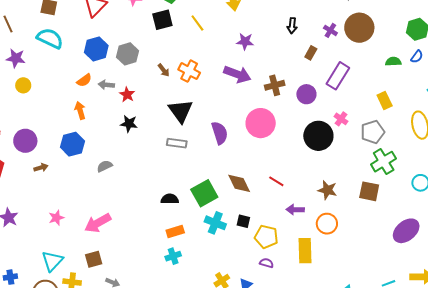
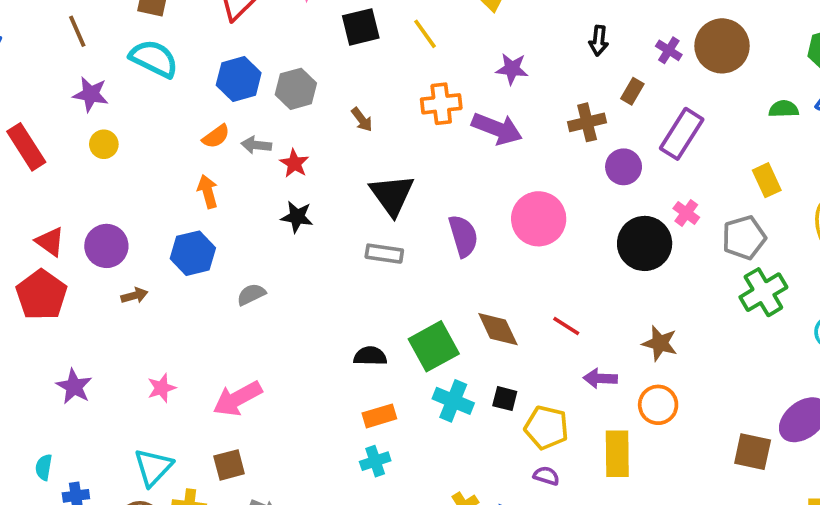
orange cross: (189, 71) -> (441, 104), moved, turned -35
brown cross: (275, 85) -> (587, 122), moved
brown square: (369, 191) -> (753, 452), moved

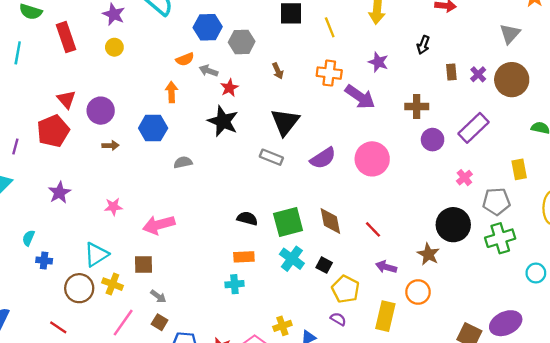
black arrow: (599, 41) -> (423, 45), moved
brown rectangle: (632, 91) -> (451, 72), moved, turned -49
black star: (297, 217) -> (223, 121), size x1.5
purple semicircle: (463, 236) -> (323, 158), turned 60
black circle: (645, 243) -> (453, 225), moved

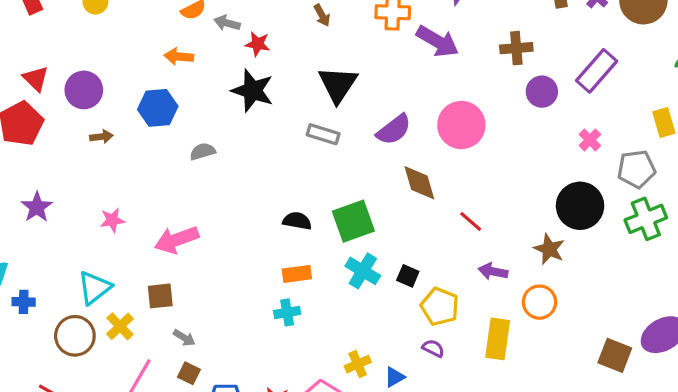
red star: (229, 88) -> (258, 44), turned -30
orange arrow: (171, 92) -> (179, 57), turned -78
brown diamond: (330, 221) -> (419, 183), moved
yellow cross: (112, 284) -> (120, 326), turned 30

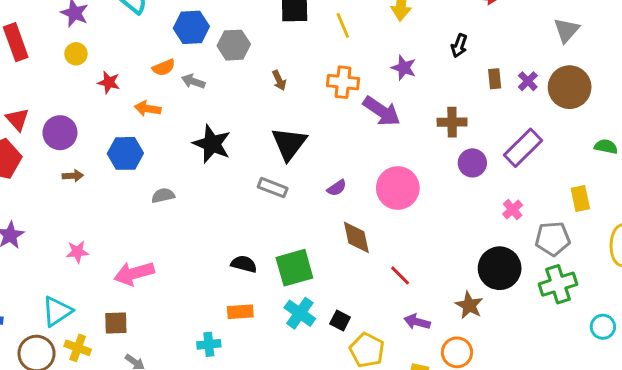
red star: (258, 44) -> (109, 82), moved
purple semicircle: (394, 130) -> (337, 188), size x0.6
cyan cross: (287, 312) -> (209, 344), moved
yellow cross: (120, 326) -> (78, 348), turned -30

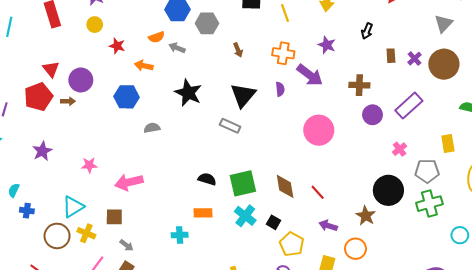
brown arrow: (73, 176) -> (68, 101), moved
purple semicircle: (337, 188) -> (280, 89), moved, turned -64
brown diamond: (356, 237) -> (285, 186), moved

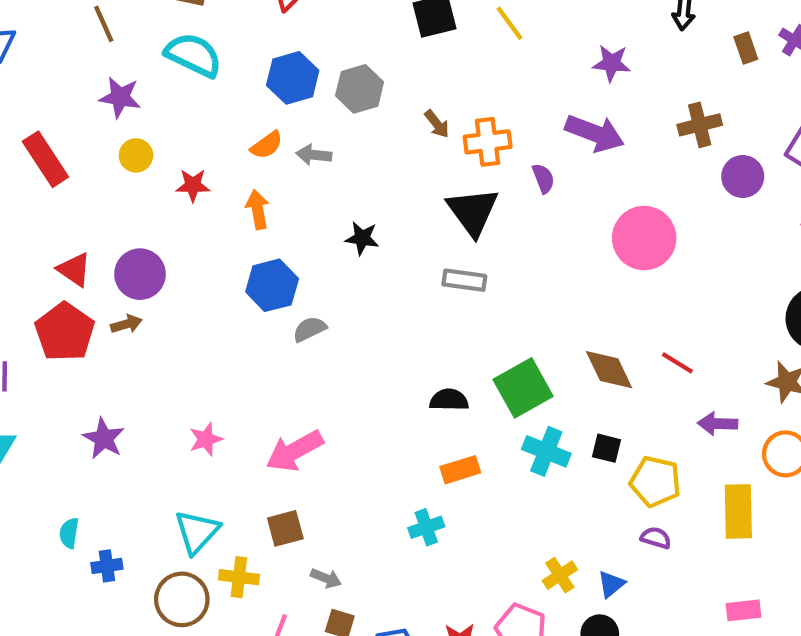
orange cross: (283, 53) -> (488, 142), moved
orange arrow: (144, 66) -> (258, 209), turned 84
black star: (188, 93) -> (362, 238), size x0.6
blue hexagon: (127, 97) -> (272, 285), moved

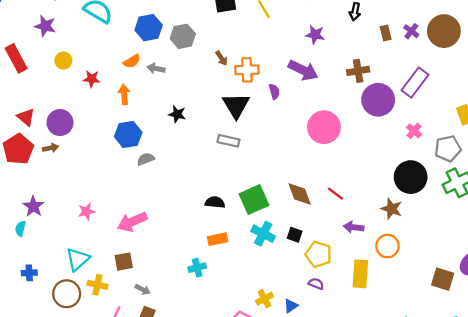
purple star: (120, 97) -> (45, 26), moved
purple circle: (743, 176) -> (378, 100), size x1.5
cyan semicircle: (69, 533) -> (20, 229), moved

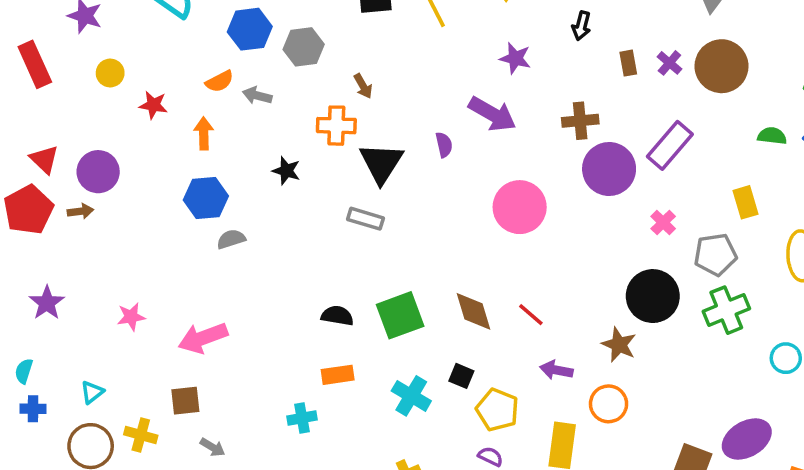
orange cross: (247, 70) -> (336, 126), moved
cyan semicircle: (20, 229) -> (24, 371), moved
cyan cross: (263, 234) -> (411, 396), moved
cyan triangle: (78, 259) -> (92, 392), moved, size x0.6

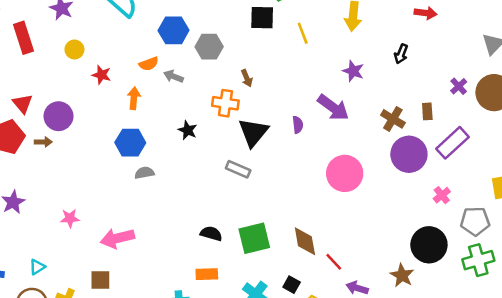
brown rectangle: (628, 63) -> (427, 111), moved
brown cross: (580, 121) -> (393, 119), turned 30
red line: (531, 315) -> (334, 262), moved

